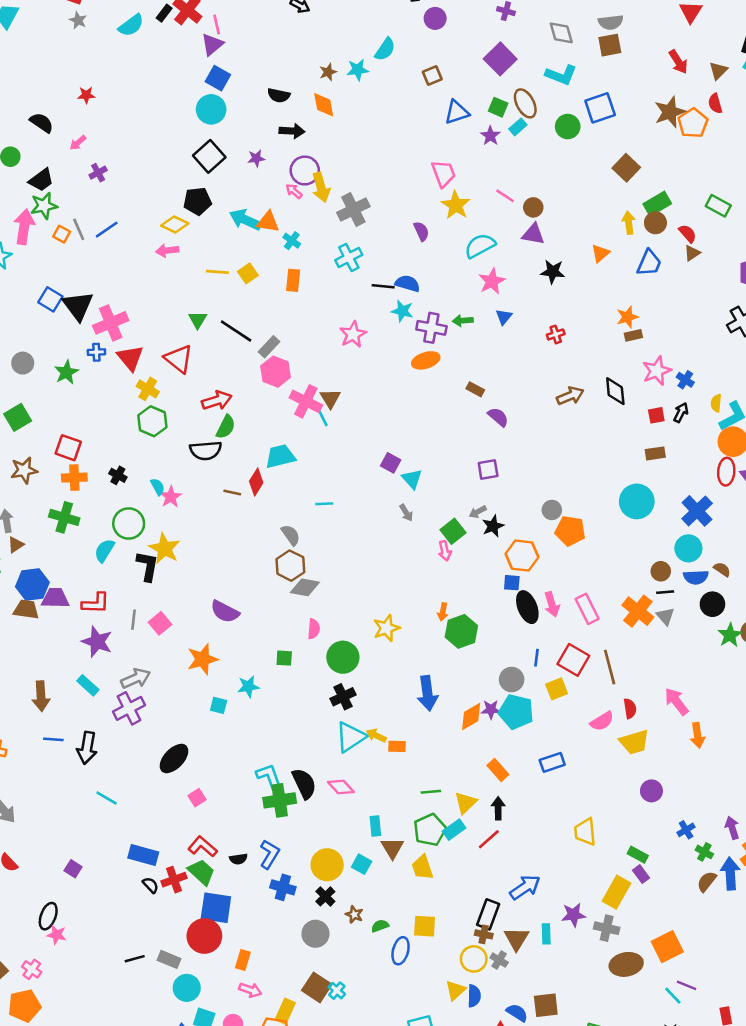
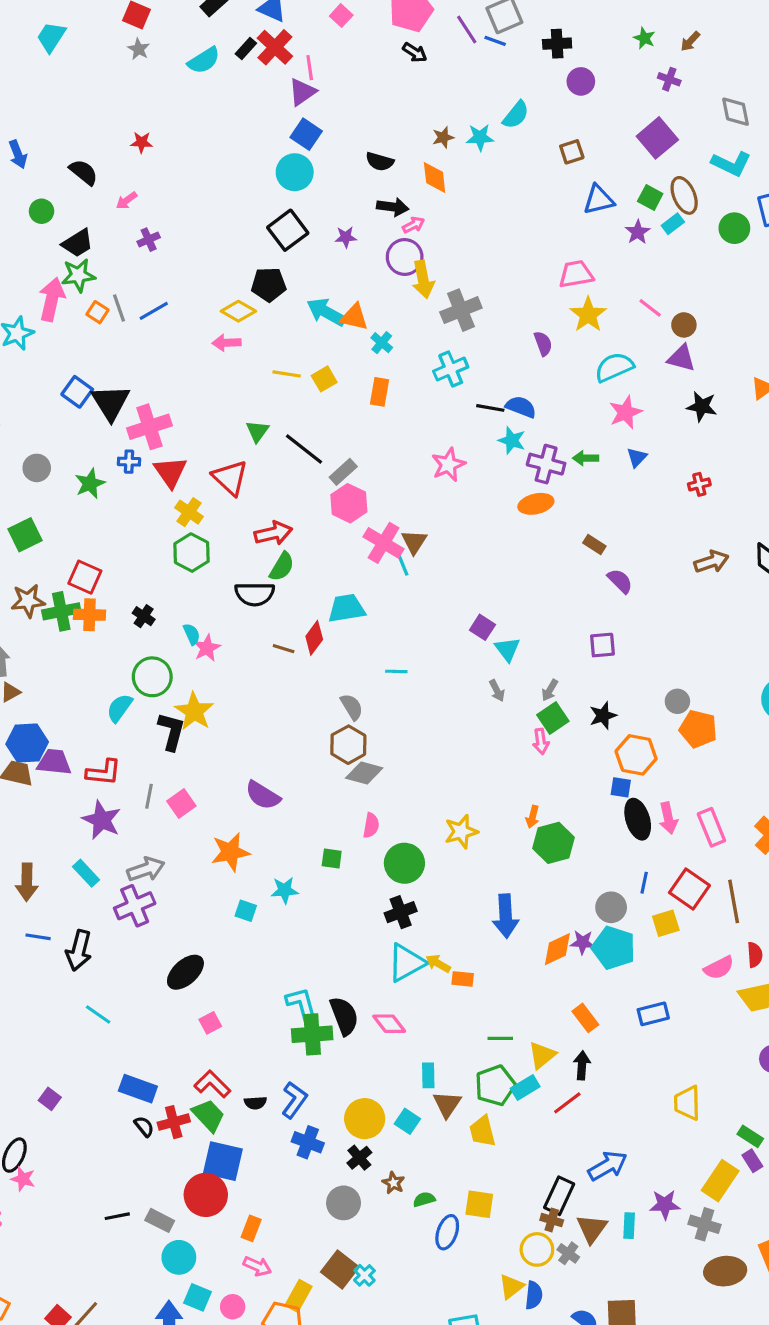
pink trapezoid: (443, 173) -> (576, 274), turned -84
pink arrow: (294, 191) -> (413, 225), moved, turned 108
gray arrow: (478, 512) -> (550, 690), moved, turned -36
green cross: (64, 517) -> (61, 611), moved, turned -32

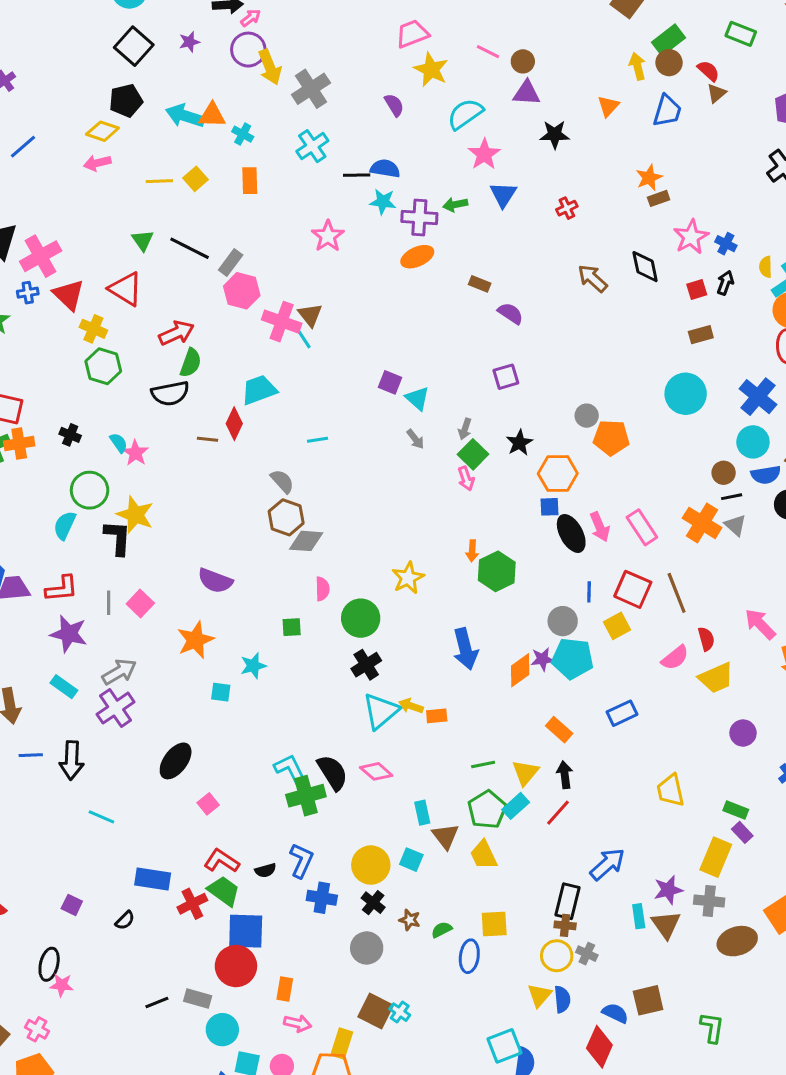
blue triangle: (637, 457) -> (503, 194), size x1.4
brown arrow: (711, 562) -> (593, 278), turned -108
black semicircle: (144, 1127) -> (125, 920), moved, turned 95
brown triangle: (592, 1229) -> (666, 925), moved

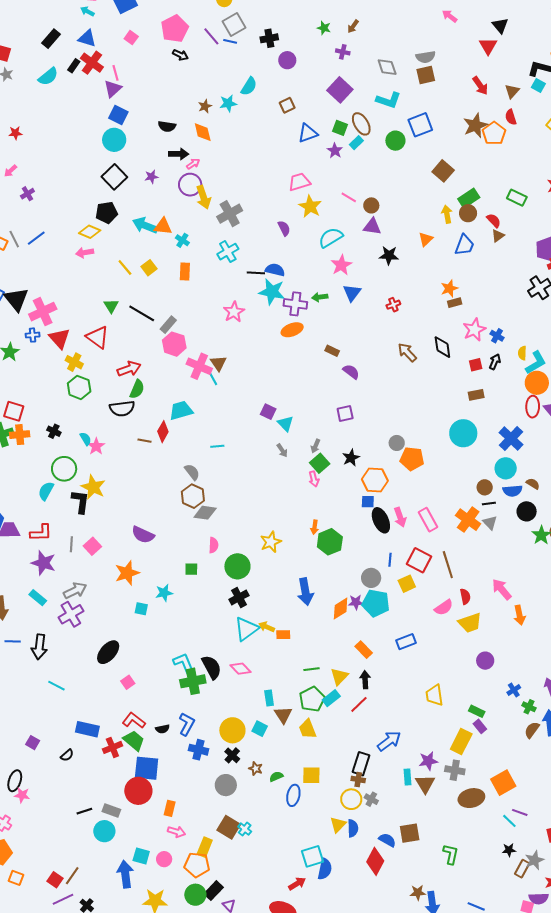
yellow line: (159, 181) -> (125, 268), turned 48
cyan star: (383, 202) -> (272, 292), size x1.5
cyan circle: (222, 1030) -> (104, 831), moved

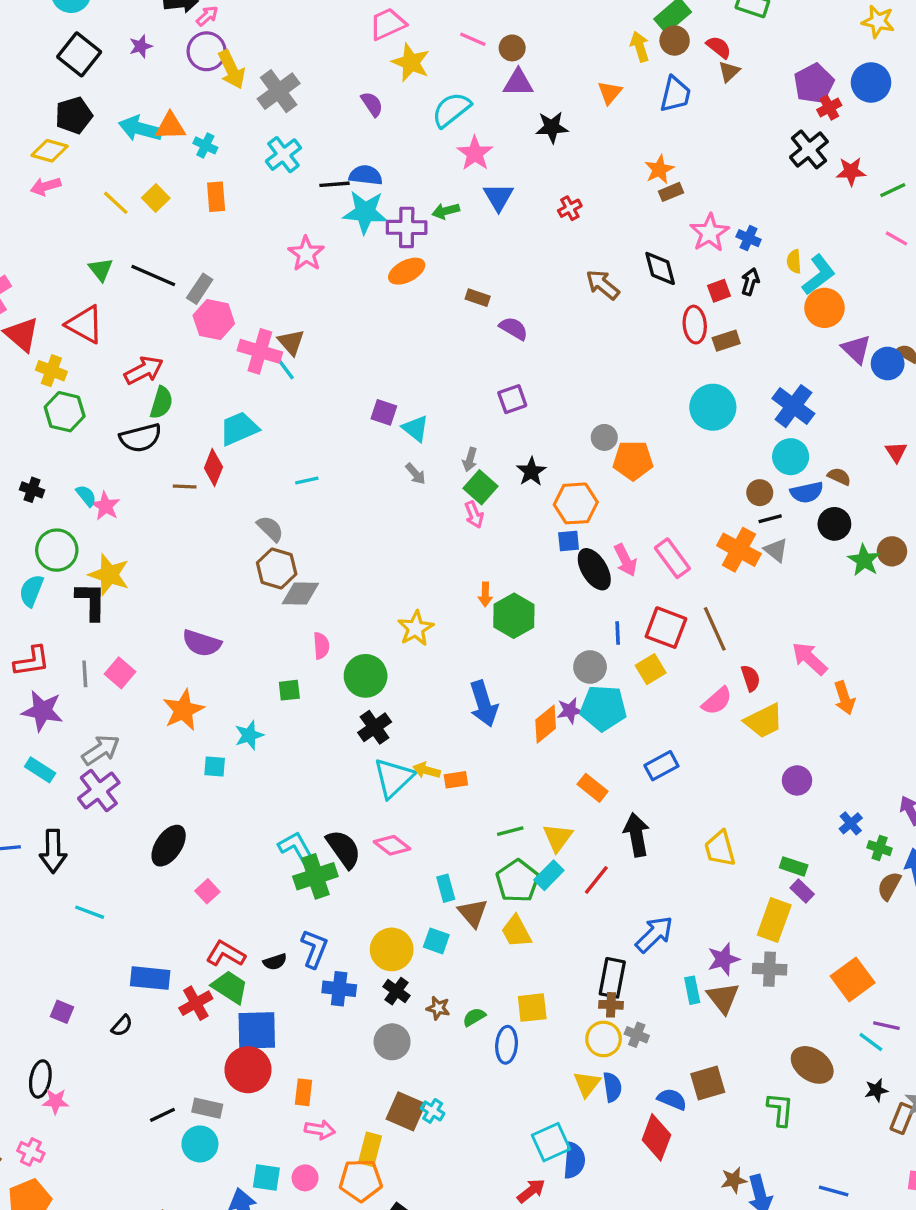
red ellipse: (533, 407) -> (695, 325), moved
black arrow: (365, 680) -> (637, 835), moved, size x1.4
brown ellipse: (471, 798) -> (812, 1065), moved, turned 55

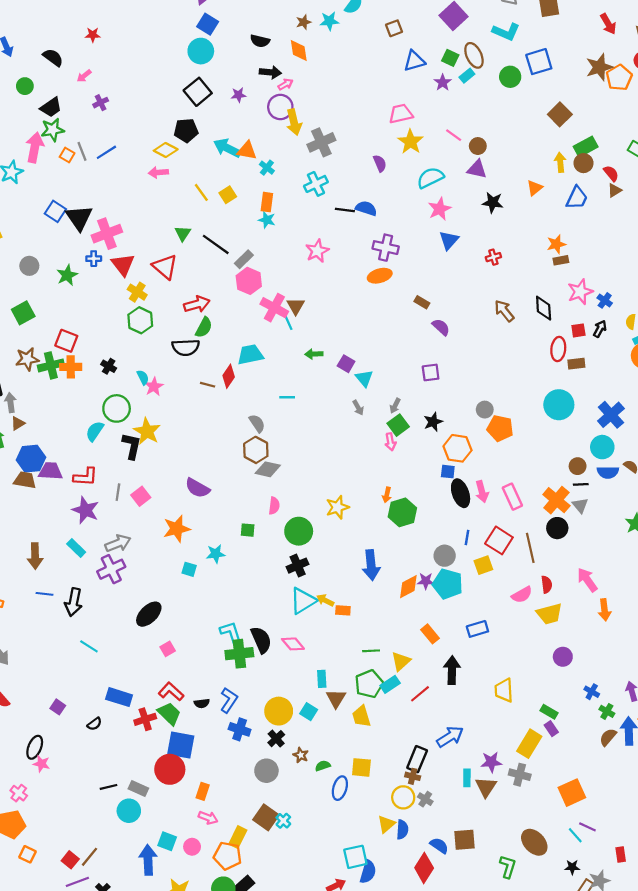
green arrow: (446, 211) -> (314, 354), moved
cyan star: (365, 212) -> (267, 220), moved, size x0.6
black circle: (834, 524) -> (557, 528), moved
blue cross: (851, 823) -> (592, 692), turned -32

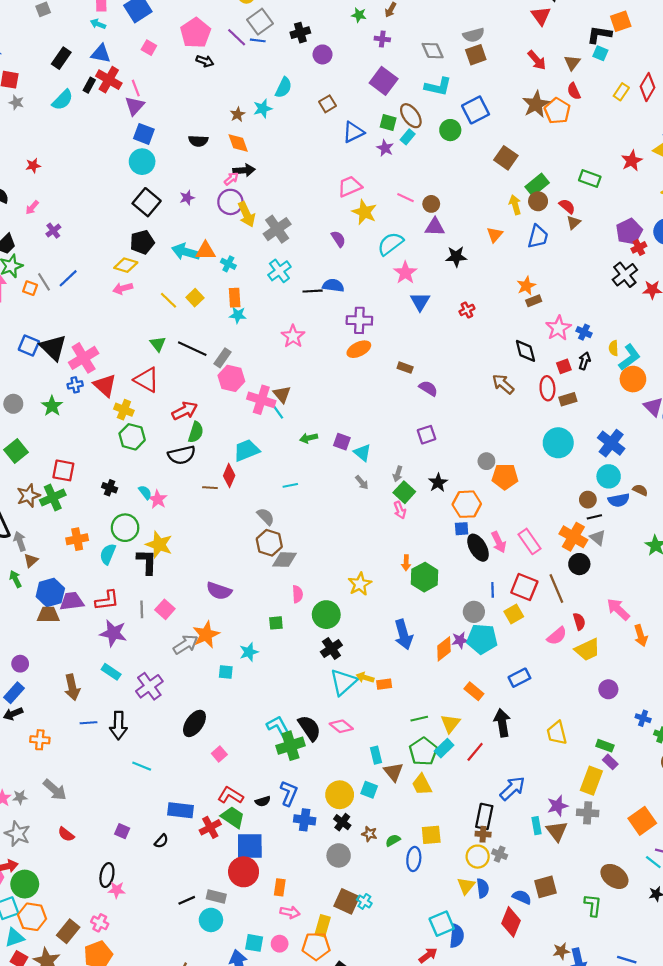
black arrow: (270, 72) -> (244, 170), moved
brown arrow: (504, 311) -> (503, 384), moved
orange cross: (71, 367) -> (77, 539), moved
gray arrow: (118, 543) -> (186, 645), moved

